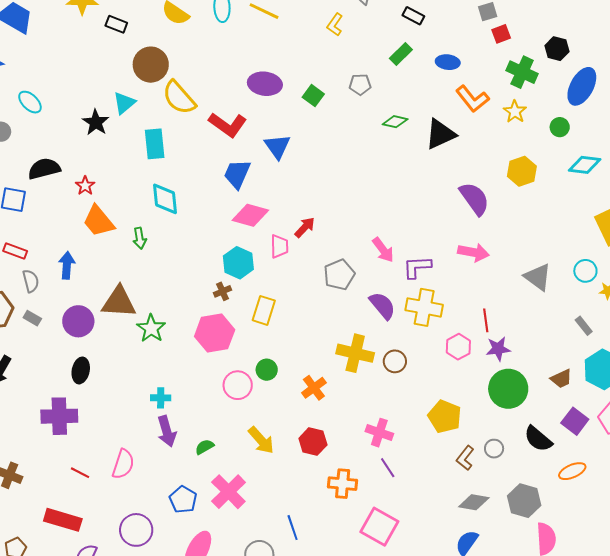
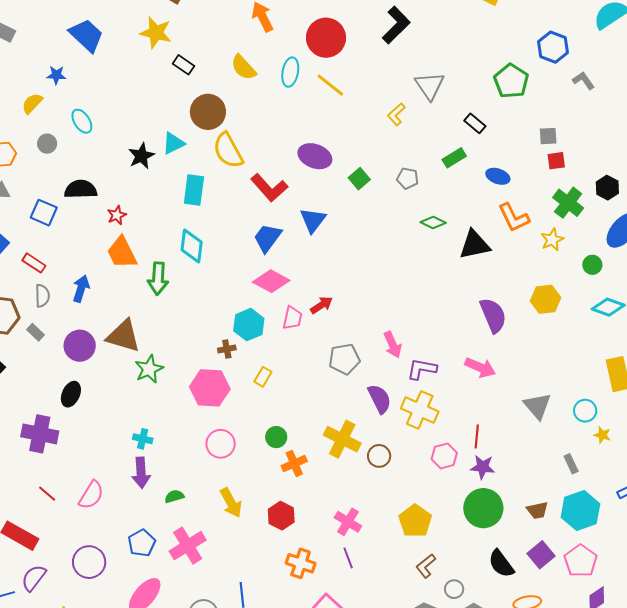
green arrow: (140, 238) -> (158, 278), size x1.5
yellow rectangle: (264, 310) -> (263, 377), size x0.7
green circle: (267, 370) -> (276, 437), moved
gray circle: (494, 449) -> (454, 589), moved

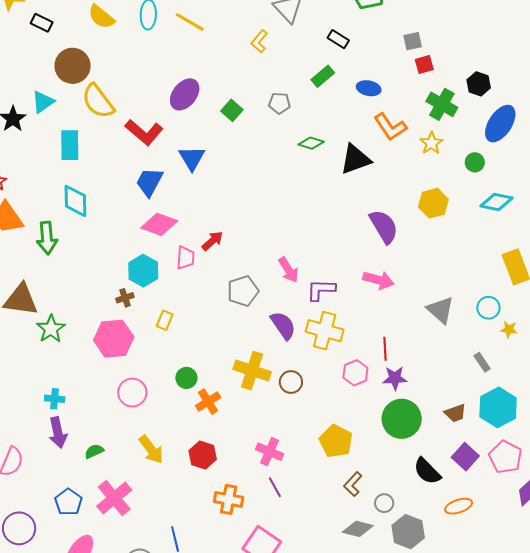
purple ellipse: (315, 156) -> (185, 94), turned -64

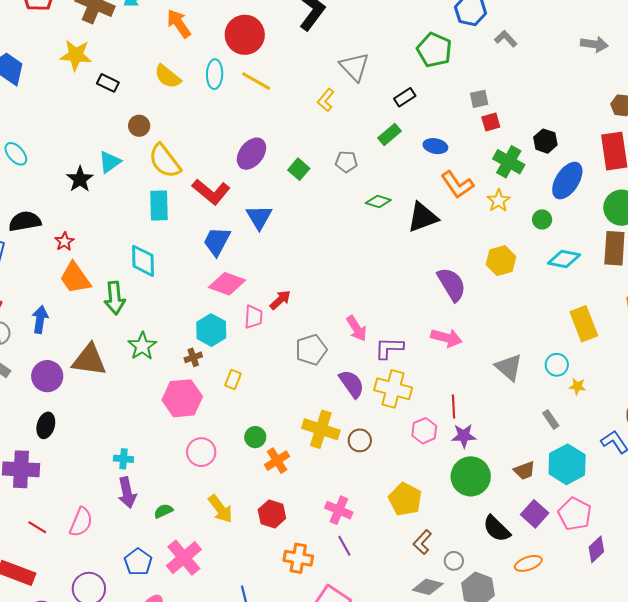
black rectangle: (338, 39) -> (405, 97), turned -65
brown circle: (73, 66) -> (139, 126), size x0.6
cyan rectangle: (70, 145) -> (159, 206), moved
green star: (51, 329) -> (142, 346), moved

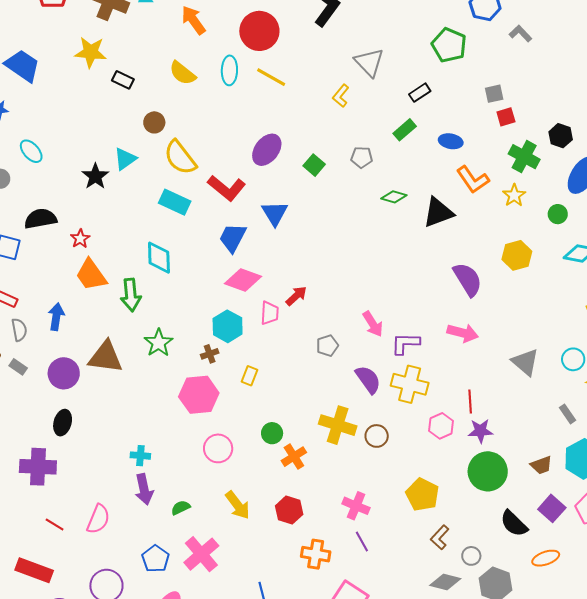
cyan rectangle: (159, 206) -> (175, 202), turned -64
gray pentagon: (311, 350) -> (327, 346), size x0.7

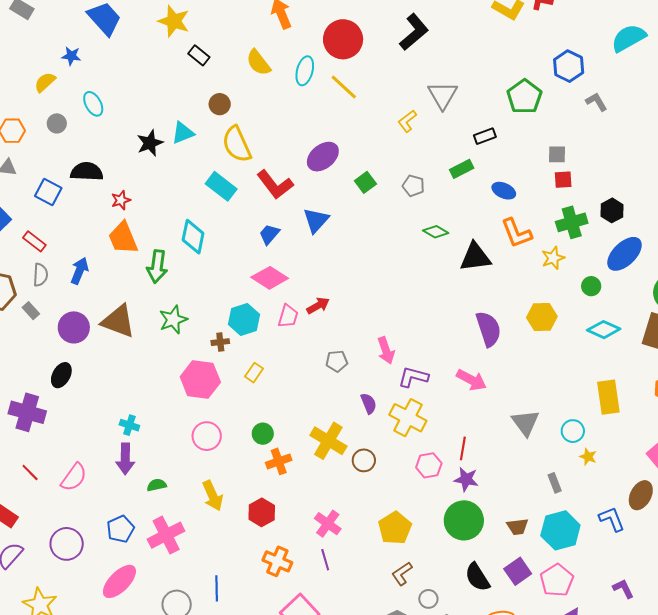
green cross: (524, 157) -> (572, 222), turned 32
blue trapezoid: (233, 238) -> (269, 234), size x0.7
purple semicircle: (368, 379) -> (369, 403), size x0.7

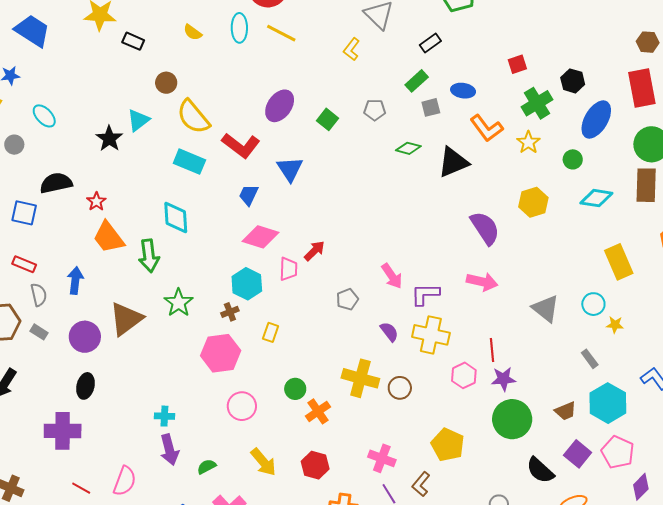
yellow semicircle: (258, 63) -> (193, 32), size x0.7
gray square: (557, 154) -> (431, 107), moved
brown triangle: (118, 321) -> (126, 319), turned -42
brown L-shape: (402, 574) -> (421, 484), moved

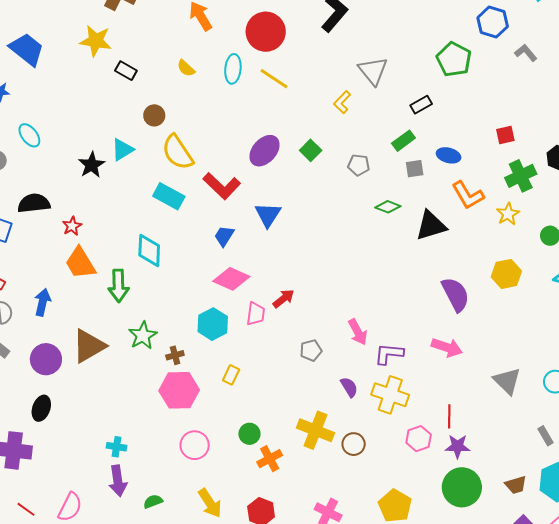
green square: (327, 119) -> (311, 150), moved
brown cross: (230, 312) -> (175, 355), moved

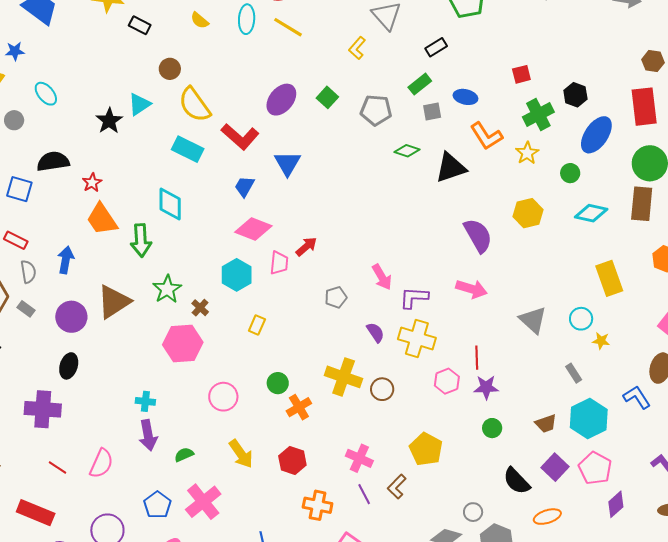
gray pentagon: (359, 165) -> (376, 110), size x1.4
brown cross: (175, 355) -> (200, 308), turned -30
pink hexagon: (179, 390) -> (183, 344), moved
green circle: (462, 487) -> (492, 428), size x0.5

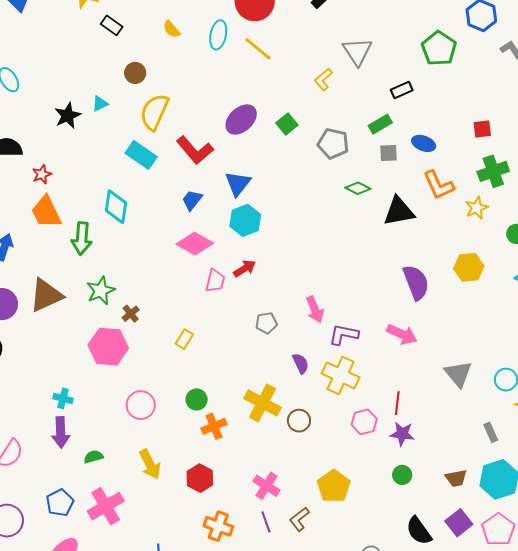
cyan triangle: (139, 104) -> (100, 104), size x0.7
yellow semicircle: (195, 105) -> (154, 112), turned 51
cyan hexagon: (237, 275) -> (245, 220), moved

